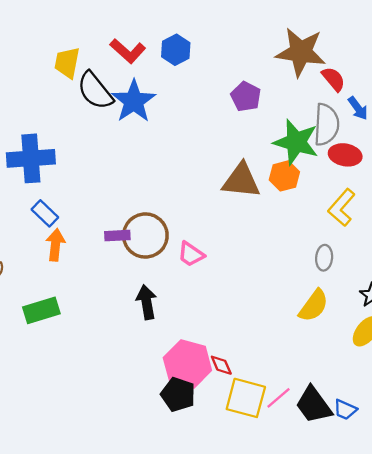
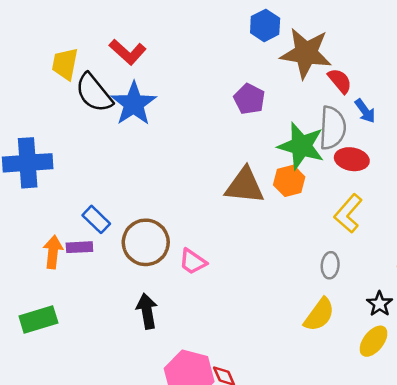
blue hexagon: (176, 50) -> (265, 25), moved
blue rectangle: (45, 213) -> (96, 219), moved
purple rectangle: (117, 236) -> (79, 247), moved

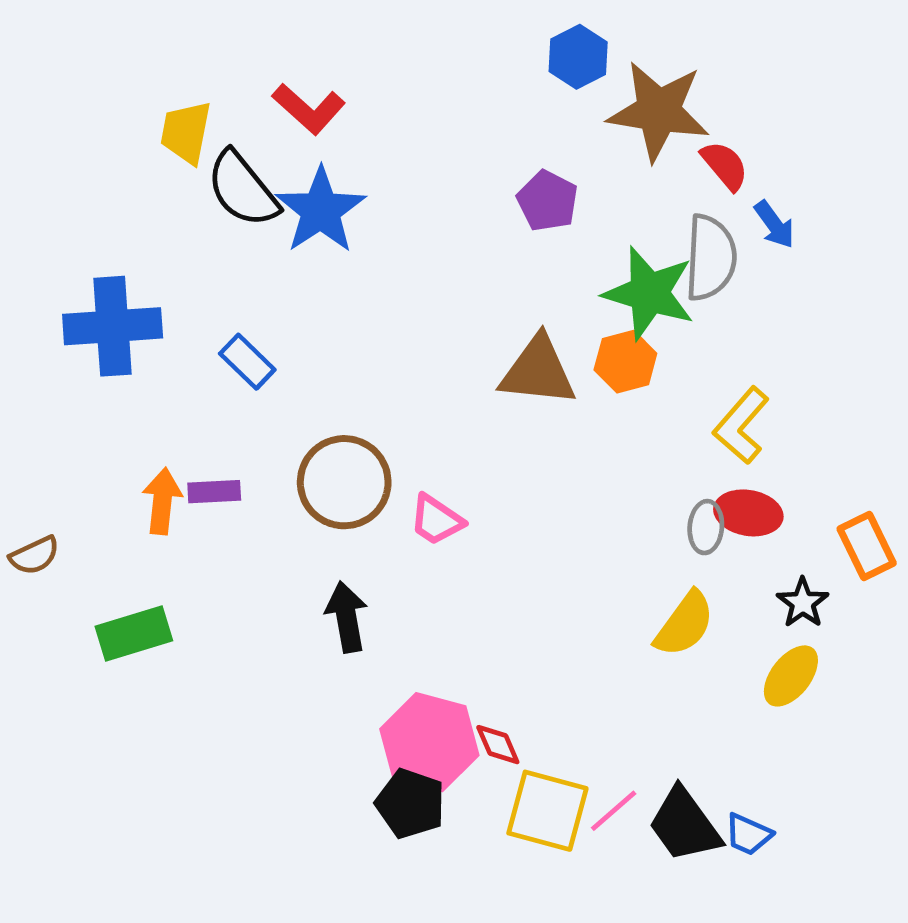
red ellipse: (352, 159) -> (748, 513), moved
blue rectangle: (96, 219) -> (247, 362), moved

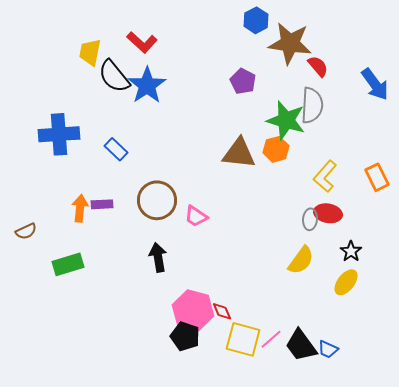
blue arrow: (774, 225) -> (375, 84), moved, size x1.6
orange rectangle: (867, 546) -> (377, 177), moved

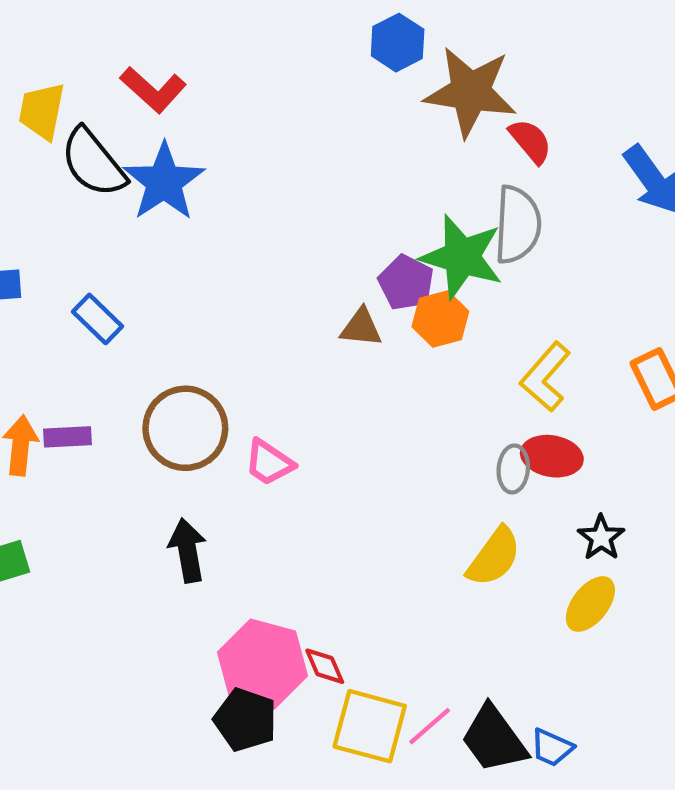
purple pentagon: (243, 81) -> (406, 283), moved
brown triangle: (239, 153) -> (361, 328), size x0.6

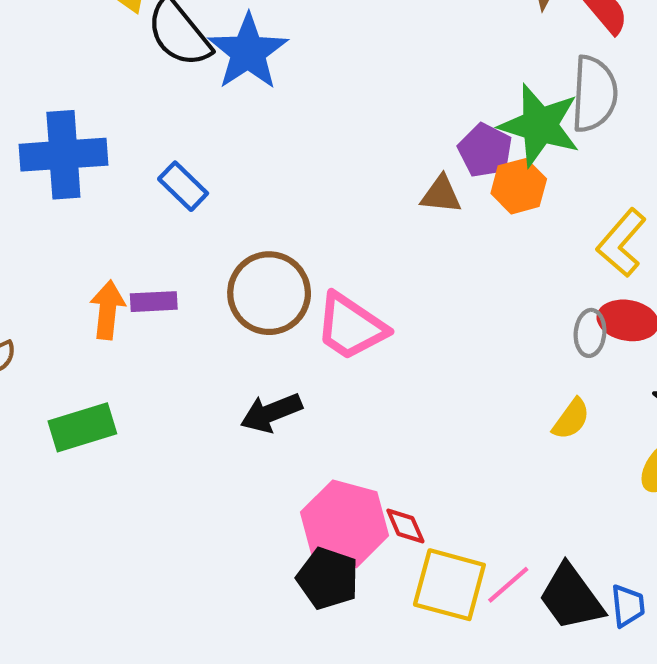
pink trapezoid: (269, 463) -> (351, 327), size x1.5
black arrow: (188, 550) -> (271, 413), turned -102
yellow semicircle: (494, 557) -> (571, 419), size x0.7
blue trapezoid: (552, 748) -> (628, 606), turned -120

